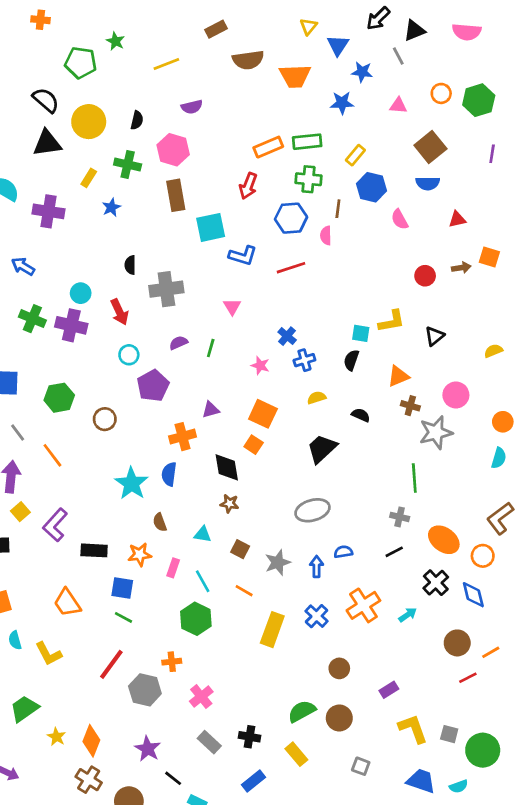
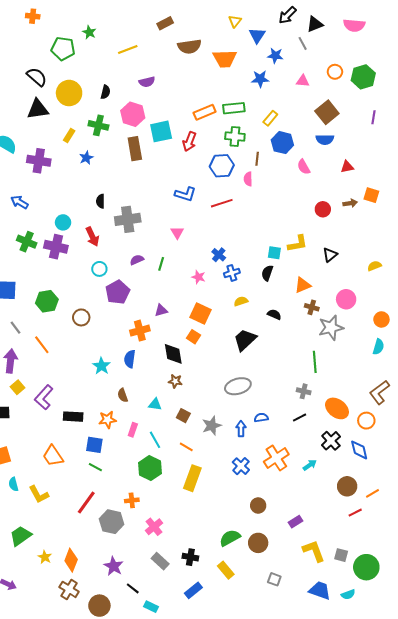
cyan square: (211, 227) -> (161, 131), moved
cyan star: (132, 483) -> (101, 366), size x0.7
yellow rectangle: (272, 630) -> (192, 478), moved

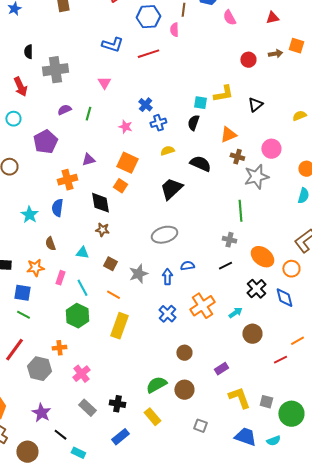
cyan circle: (99, 269) -> (13, 119), moved
black semicircle: (274, 314) -> (200, 164), size x1.5
brown circle: (347, 486) -> (252, 334), moved

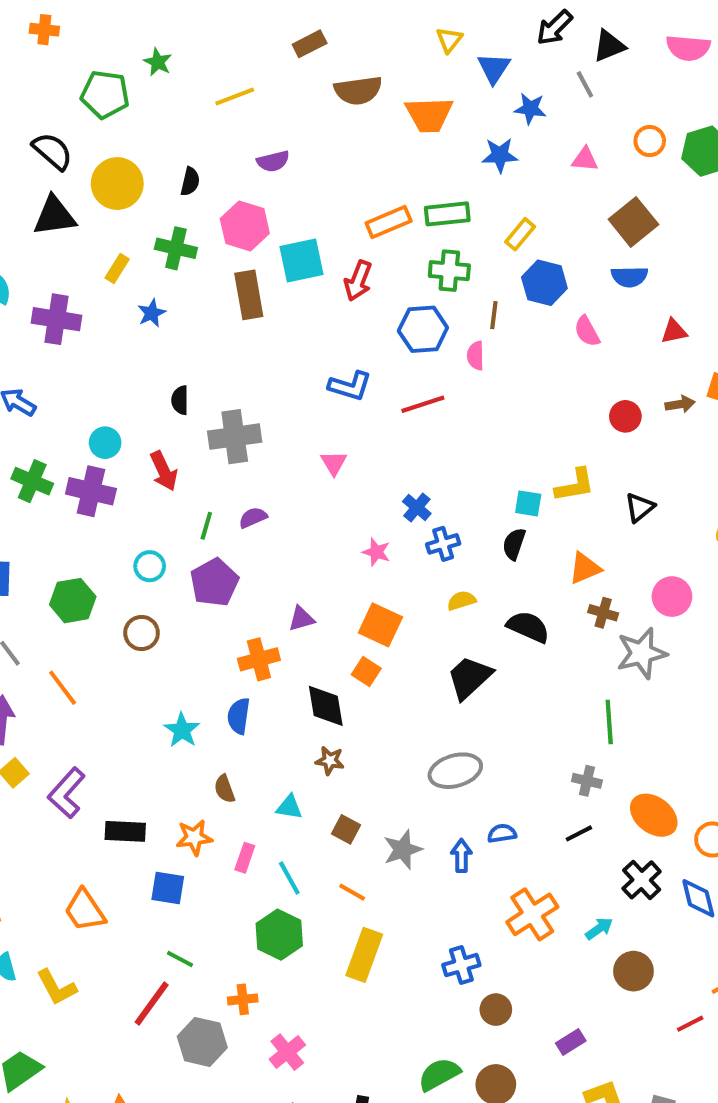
green line: (88, 114) -> (206, 526), moved
cyan circle: (13, 119) -> (150, 566), moved
blue cross: (167, 314) -> (461, 965), moved, turned 30
green line: (23, 315) -> (180, 959), moved

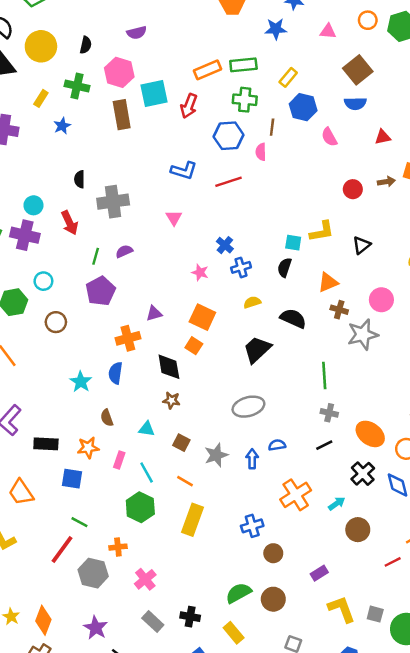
cyan circle: (150, 566) -> (43, 281), moved
green line: (609, 722) -> (324, 376), moved

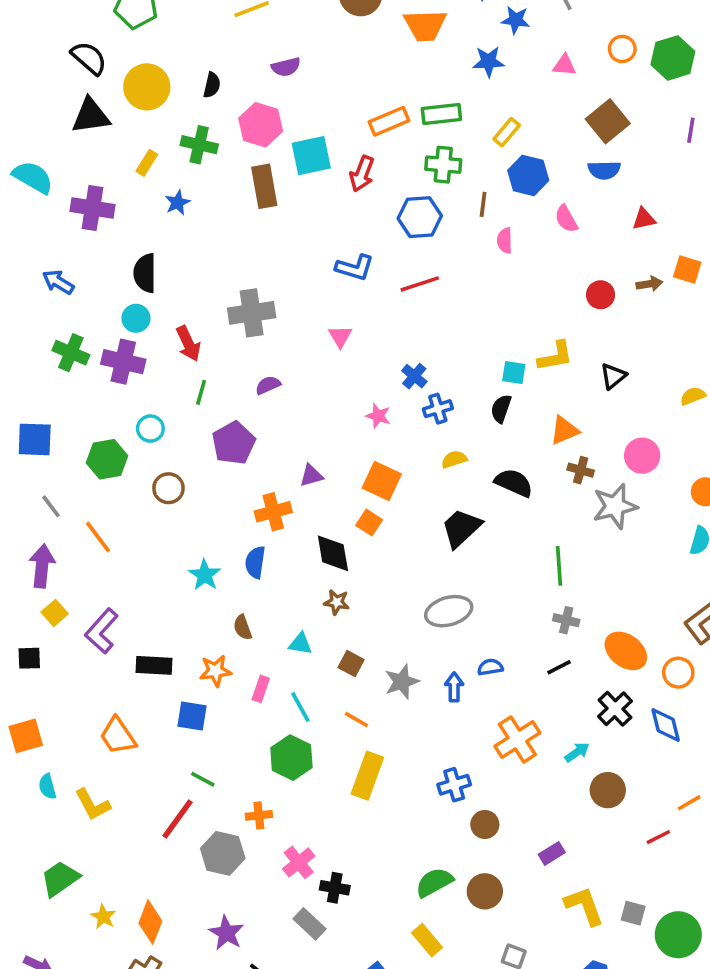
pink semicircle: (261, 152) -> (505, 241), moved
black semicircle: (79, 179) -> (145, 273), moved, size x1.5
green line: (96, 256) -> (201, 392), moved
black cross: (190, 617) -> (335, 888), moved

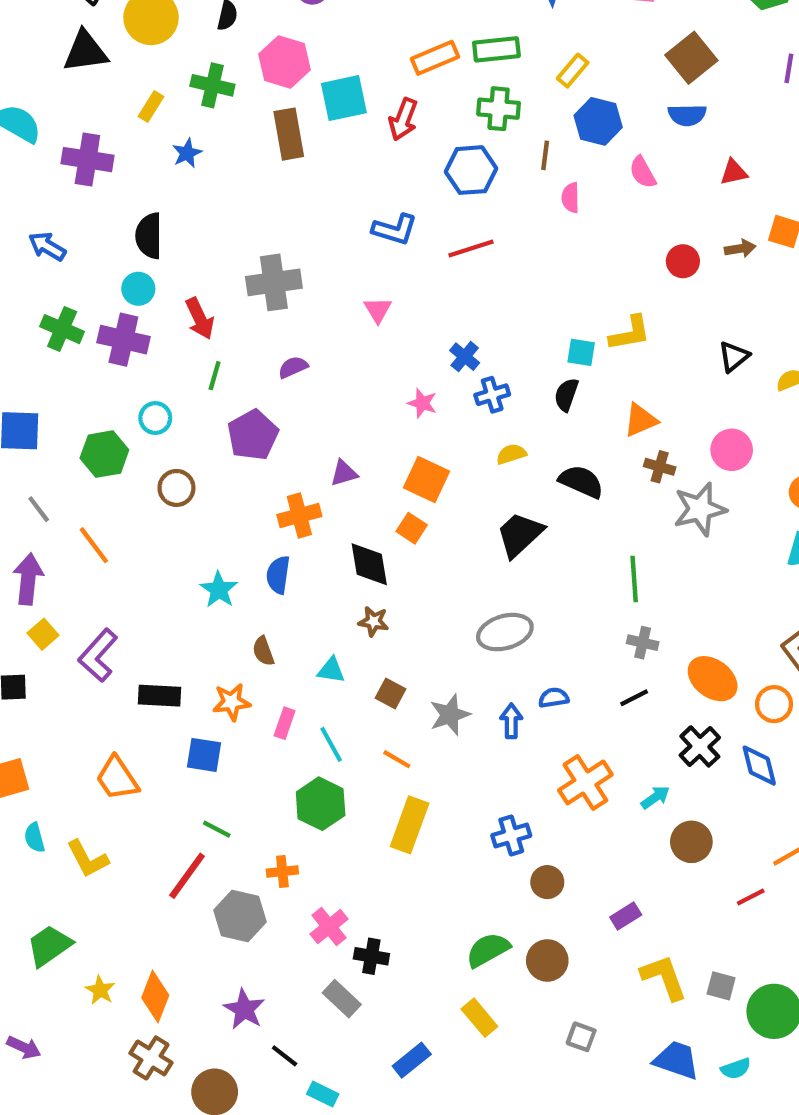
black triangle: (613, 376) -> (734, 357), moved

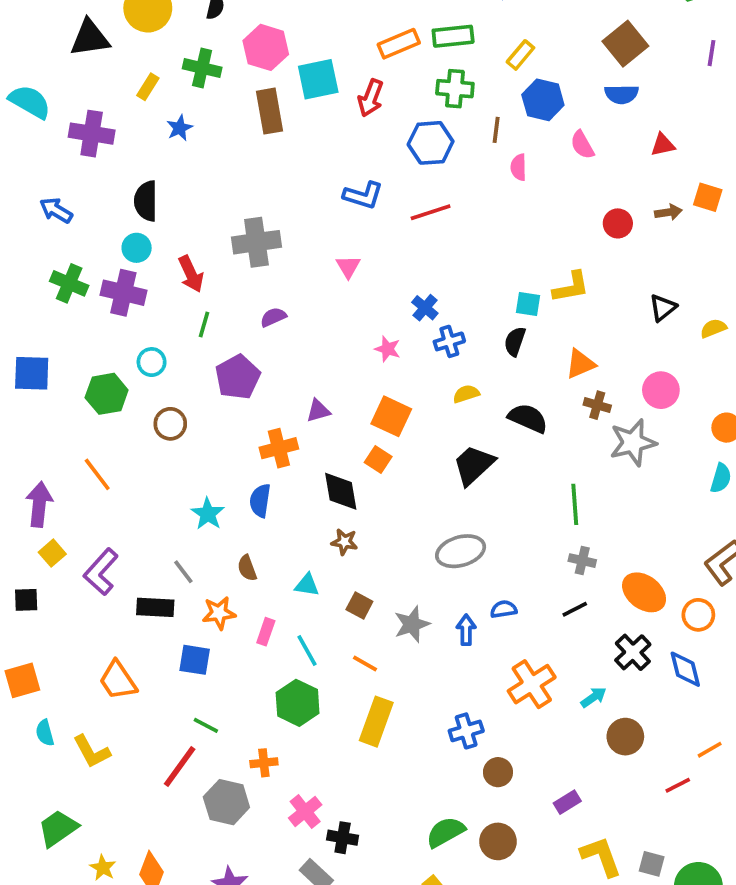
gray line: (39, 509) -> (183, 572), moved

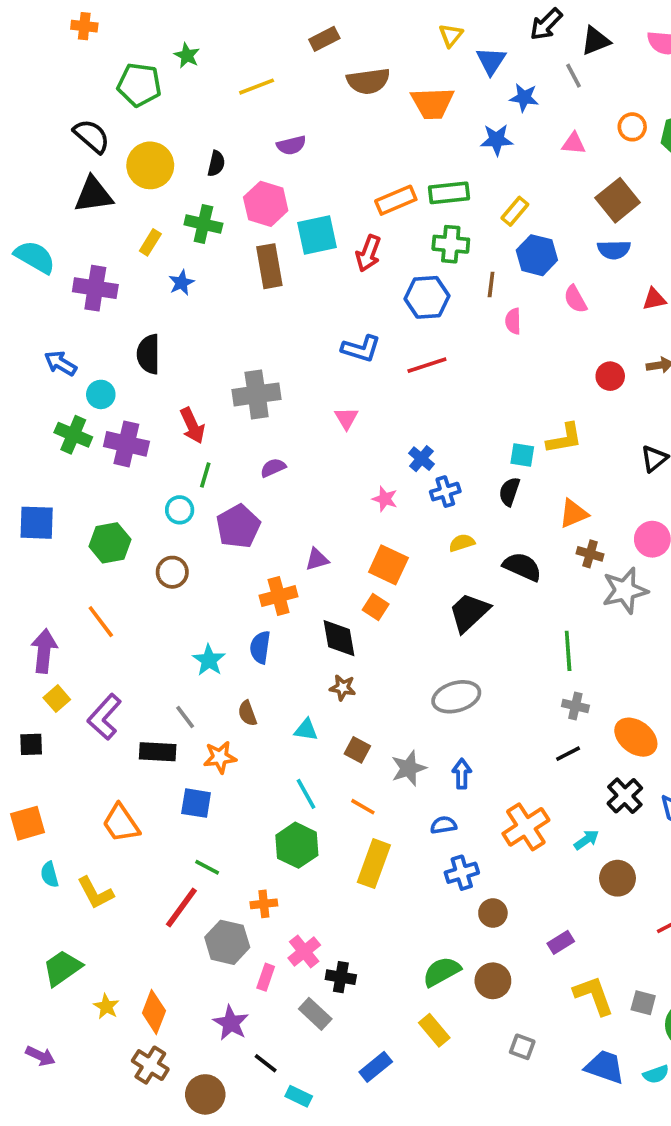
cyan circle: (137, 248) -> (101, 394), moved
cyan circle: (152, 362) -> (180, 510), moved
blue semicircle: (504, 609) -> (443, 825), moved
pink rectangle: (266, 632) -> (266, 977), moved

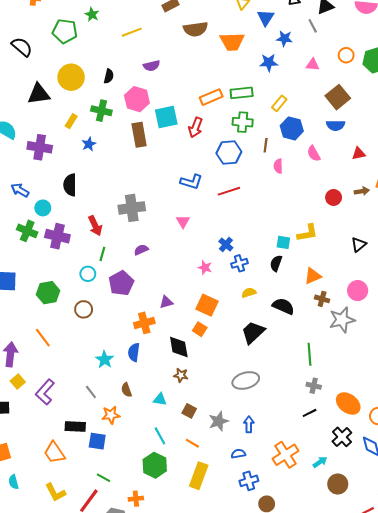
black semicircle: (92, 136) -> (22, 47), moved
black rectangle: (158, 752) -> (75, 426), moved
yellow L-shape: (95, 893) -> (55, 492), moved

